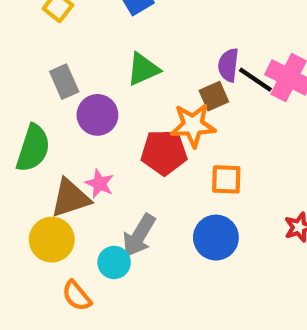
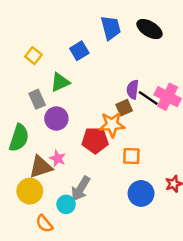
green triangle: (143, 69) -> (60, 82), moved
blue circle: (216, 238) -> (141, 193), moved

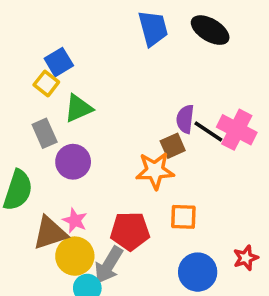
blue square: (79, 51) -> (59, 62), moved
yellow square: (33, 56) -> (46, 83), moved
red pentagon: (95, 140) -> (130, 231), moved
yellow circle: (30, 191) -> (75, 256), moved

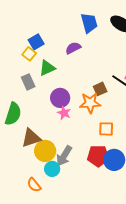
purple semicircle: (185, 119) -> (73, 48), moved, turned 56
purple circle: (73, 162) -> (60, 98), moved
pink star: (75, 220) -> (64, 113), moved
red pentagon: (130, 231) -> (98, 156), moved

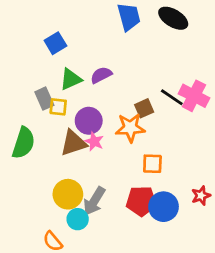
purple semicircle: (73, 48) -> (101, 75), moved
yellow square: (29, 54) -> (58, 107), moved, turned -32
brown triangle: (31, 138) -> (73, 143), moved

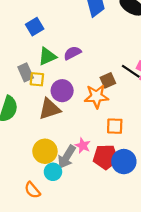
pink star: (94, 142) -> (83, 146), moved

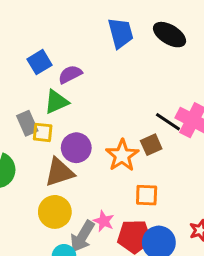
purple semicircle: (72, 53) -> (70, 74), moved
brown square: (108, 80) -> (151, 145), moved
orange star: (96, 96) -> (122, 155), turned -30
yellow circle: (45, 151) -> (55, 212), moved

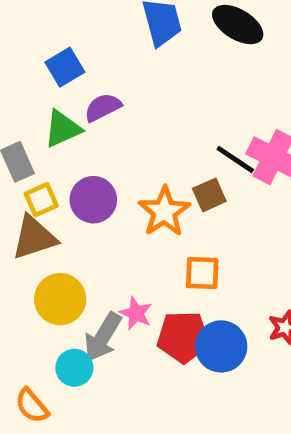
blue square: (40, 62) -> (65, 67), moved
purple semicircle: (70, 74) -> (103, 107), moved
yellow square: (43, 132) -> (41, 200), moved, turned -30
brown triangle: (59, 172) -> (34, 238), moved

